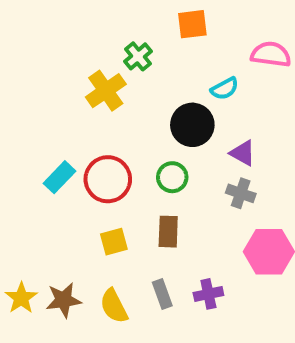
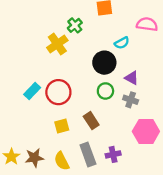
green circle: (172, 177) -> (105, 91), moved
brown rectangle: (168, 232) -> (91, 121), turned -35
gray rectangle: (162, 294) -> (88, 154), size x1.5

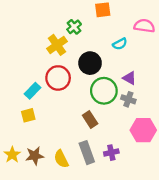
black circle: (104, 63) -> (90, 63), moved
green circle: (105, 91) -> (104, 91), size x1.6
red circle: (58, 92) -> (58, 78), moved
yellow square: (62, 126) -> (28, 115), moved

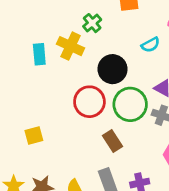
yellow cross: (57, 45) -> (70, 46), turned -30
red circle: (58, 78) -> (89, 102), moved
cyan rectangle: (33, 91) -> (39, 54), moved, turned -49

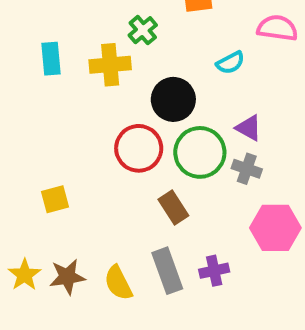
yellow cross: (70, 46) -> (110, 65), turned -30
cyan rectangle: (39, 54) -> (51, 59), moved

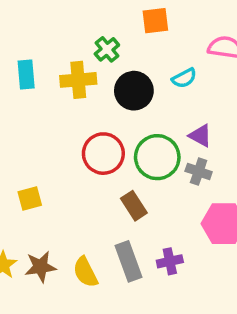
black circle: (173, 99) -> (134, 91), moved

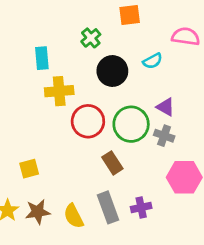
cyan rectangle: (26, 75) -> (42, 58), moved
yellow cross: (78, 80) -> (59, 91), moved
yellow square: (30, 198) -> (29, 169), moved

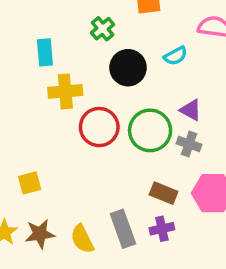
brown rectangle: (112, 163) -> (164, 193), moved, turned -35

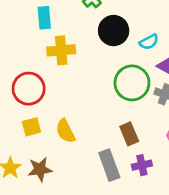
cyan semicircle: (175, 56) -> (149, 42), moved
red circle: (99, 127) -> (29, 89), moved
brown rectangle: (164, 193) -> (129, 134), moved, turned 45
yellow semicircle: (82, 239) -> (65, 131), moved

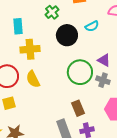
cyan semicircle: (149, 42) -> (92, 26), moved
yellow semicircle: (65, 131) -> (33, 79), moved

